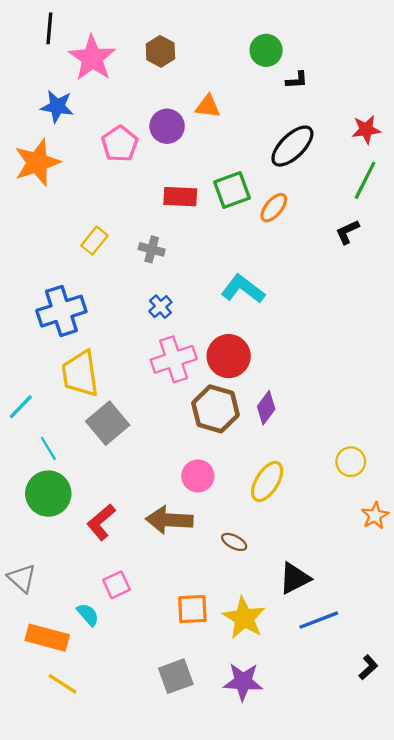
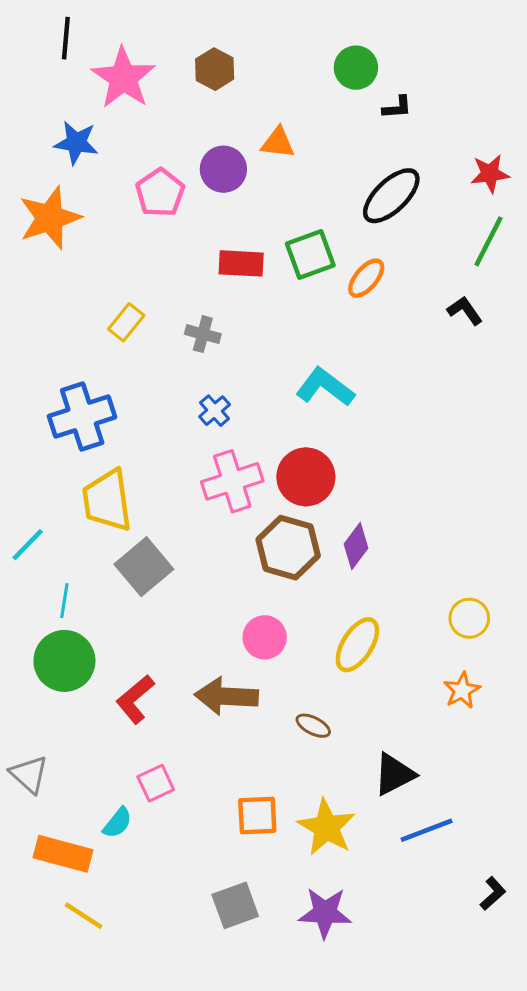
black L-shape: (347, 232) -> (465, 311), turned 80
cyan line: (48, 448) -> (64, 601), turned 40
orange star: (375, 516) -> (462, 690), moved
cyan semicircle: (88, 615) -> (117, 823), turned 80

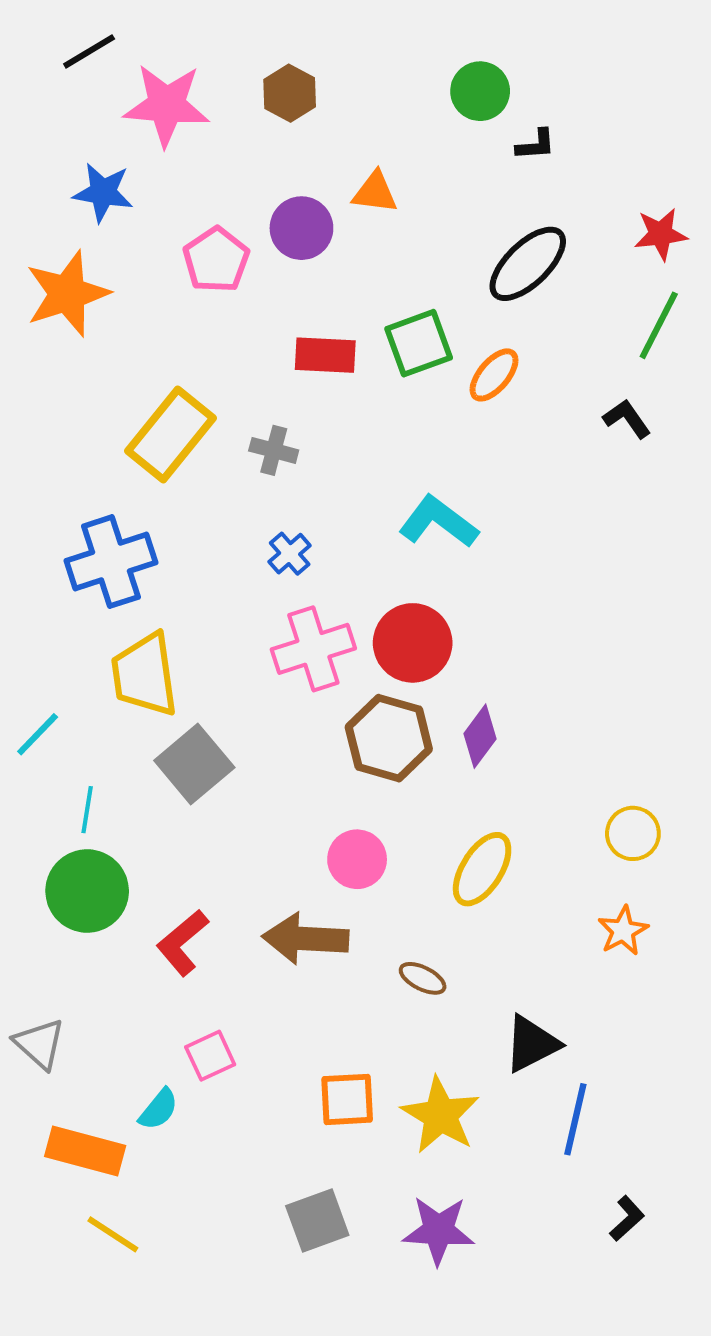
black line: (66, 38) -> (89, 51), turned 54
pink star: (123, 78) -> (167, 105), turned -30
yellow rectangle: (126, 322) -> (170, 435), size x1.8
blue line: (427, 830) -> (575, 1119), turned -56
black L-shape: (493, 894) -> (627, 1218), moved

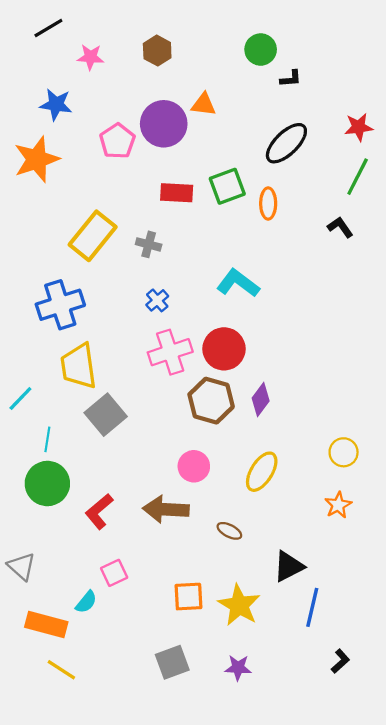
pink star: (167, 105) -> (90, 57), size x0.6
purple circle: (301, 228) -> (164, 124), size x1.4
orange ellipse: (494, 375) -> (268, 204), turned -40
purple star: (438, 1230) -> (238, 668), size x0.7

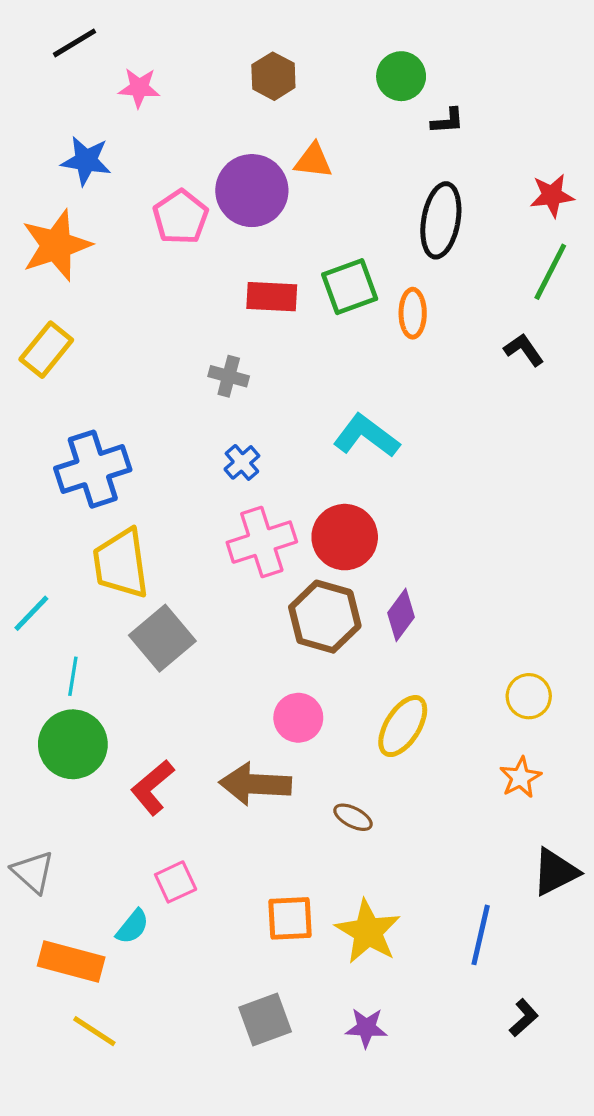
brown hexagon: (157, 51) -> (273, 76), moved
black ellipse: (286, 143) -> (441, 220), turned -36
yellow rectangle: (93, 236) -> (46, 350), moved, size x0.7
black triangle: (289, 566) -> (555, 872), moved

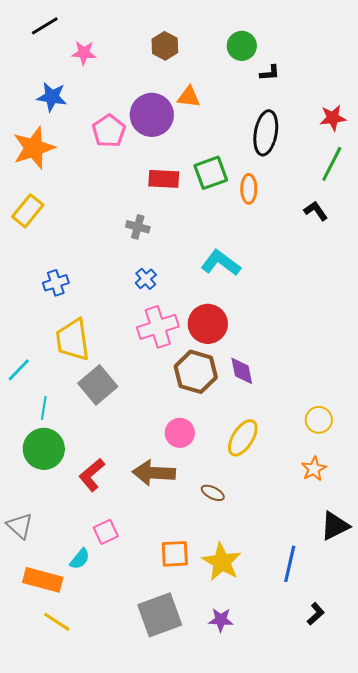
blue cross: (93, 469) -> (56, 283), size x0.6
purple diamond: (401, 615) -> (242, 371), turned -48
gray square: (265, 1019) -> (160, 615), size x1.4

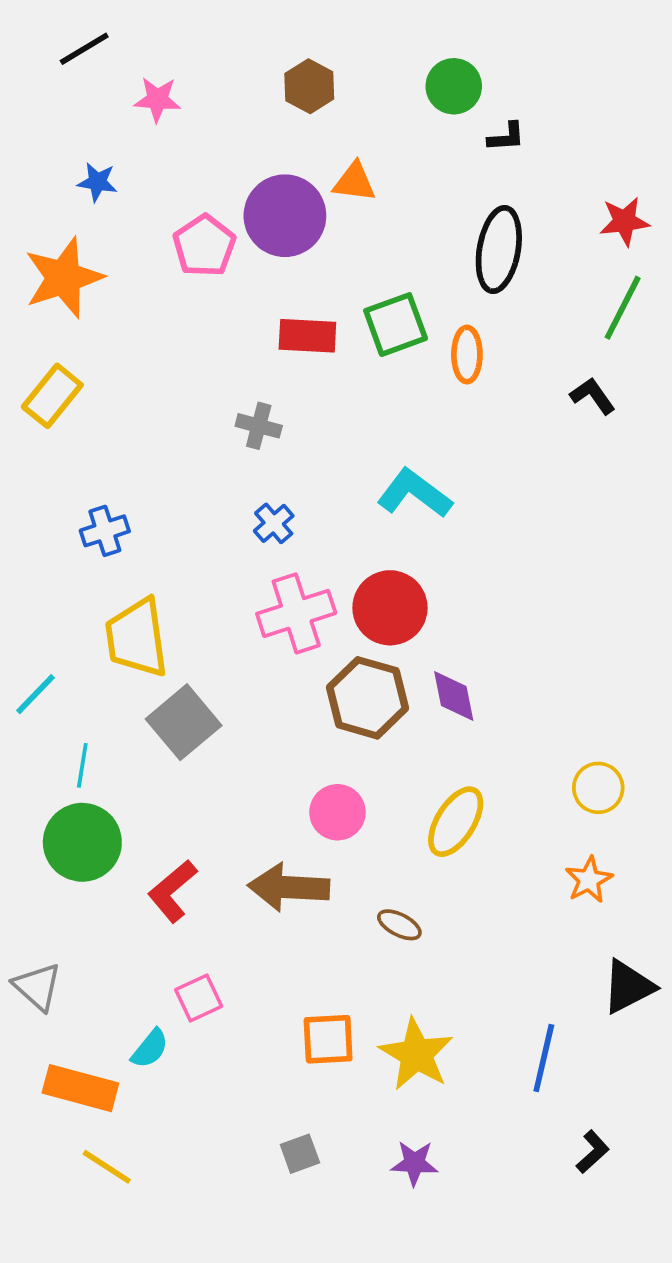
blue star: (52, 97) -> (97, 182), size x0.7
gray square: (160, 615) -> (300, 1154), size x0.5

